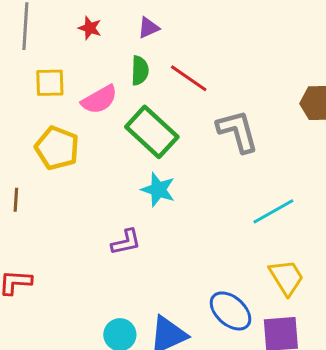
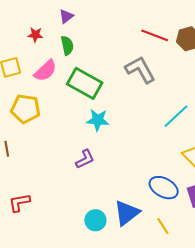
red star: (90, 28) -> (35, 35), moved
red line: (189, 78) -> (155, 35), moved

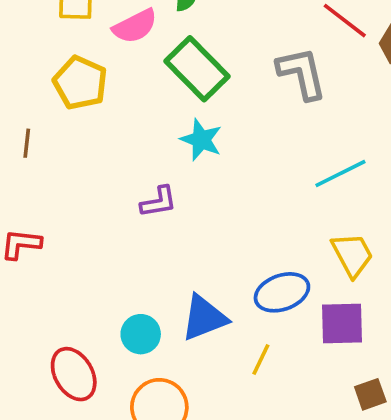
blue ellipse: (164, 188) -> (282, 292), turned -64
cyan circle: (95, 220) -> (141, 334), moved
yellow line: (163, 226) -> (261, 360), turned 42

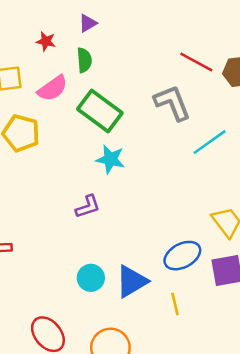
cyan line: (340, 173) -> (210, 142), moved
cyan circle: (141, 334) -> (91, 278), moved
yellow line: (261, 360) -> (175, 304), turned -30

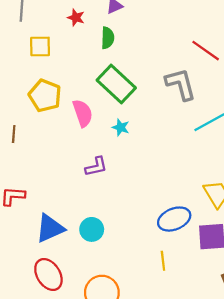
pink semicircle: (53, 88) -> (83, 113), moved, turned -80
cyan star: (110, 159) -> (121, 127), size x0.7
blue triangle: (132, 281) -> (50, 228), moved

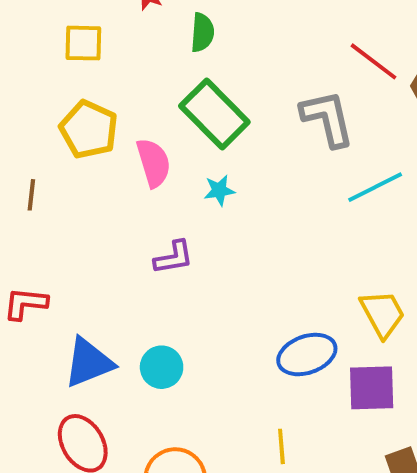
cyan star: (121, 127) -> (219, 190), turned -30
yellow line: (163, 261) -> (281, 446), moved

